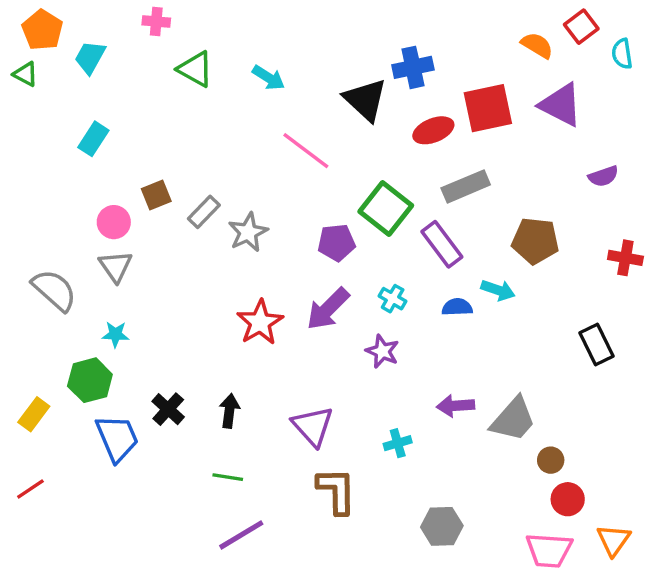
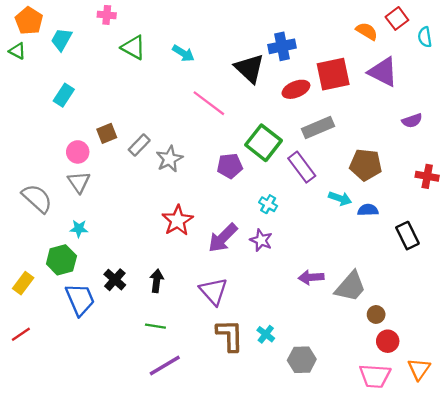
blue semicircle: (457, 307) -> (368, 210), moved
purple arrow: (328, 309) -> (223, 238), moved
cyan cross: (398, 443) -> (266, 334), moved, turned -36

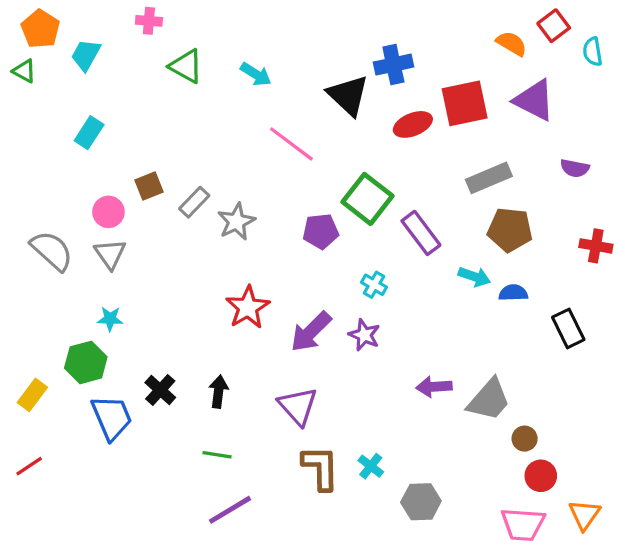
purple semicircle: (412, 121) -> (575, 168), turned 30
gray rectangle: (318, 128) -> (489, 178), moved
gray semicircle: (37, 198) -> (52, 251), moved

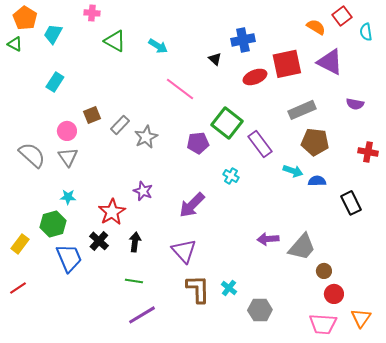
black triangle: (348, 95) -> (215, 59), size x0.5
red star: (248, 307) -> (112, 212), moved
purple star: (364, 335) -> (143, 191), moved

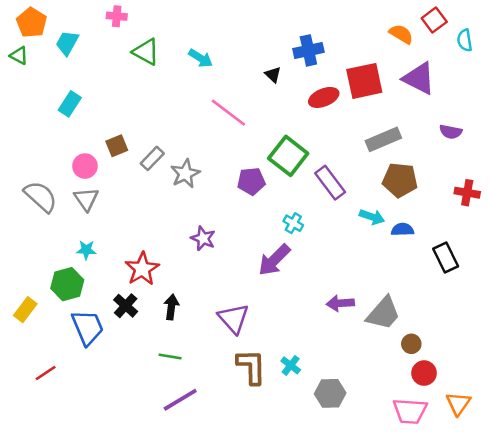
purple star: (143, 191) -> (203, 238), moved
purple arrow: (192, 205) -> (274, 260), moved
red line: (18, 288) -> (46, 373), moved

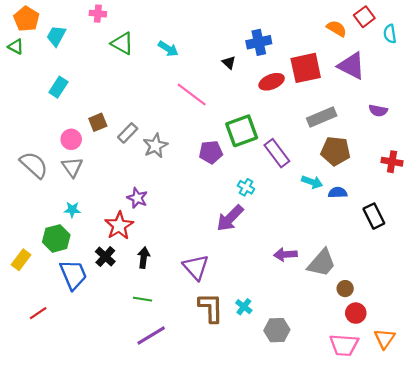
green square: (288, 156) -> (242, 131), turned 32
purple star: (203, 238) -> (137, 198), moved

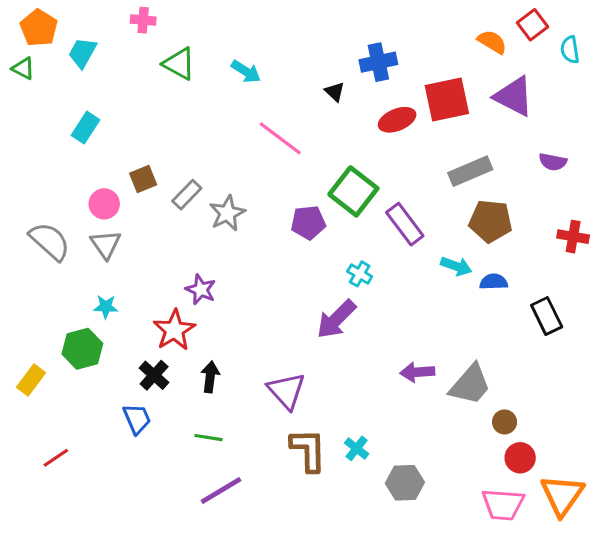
green square: (242, 131) -> (353, 191), turned -32
blue trapezoid: (73, 275) -> (137, 419), moved, size x0.7
orange triangle: (385, 339) -> (562, 495), size x1.4

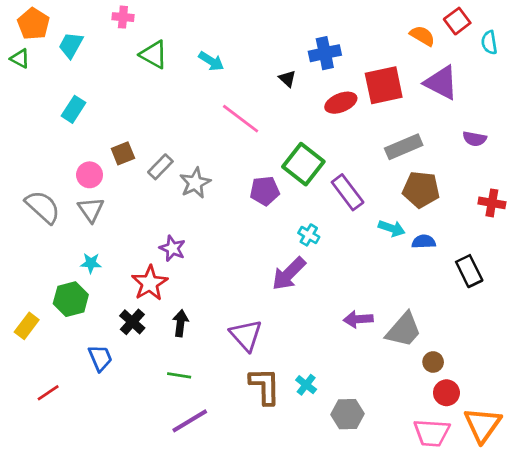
blue trapezoid: (137, 419) -> (100, 358), moved

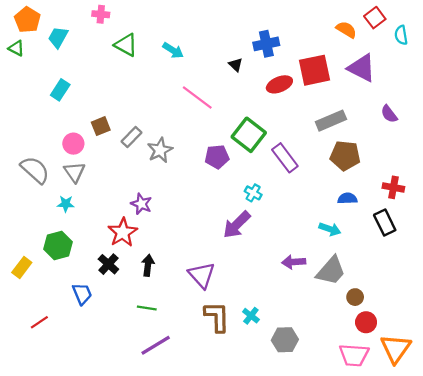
purple semicircle: (475, 139) -> (389, 114), turned 42
red cross: (492, 203) -> (393, 187), moved
cyan arrow: (392, 228) -> (330, 229), moved
cyan star: (91, 263) -> (66, 204), moved

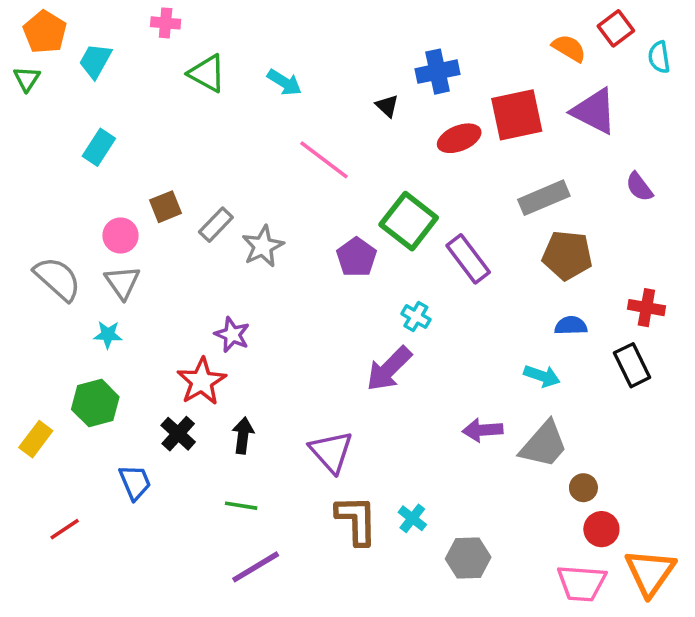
green triangle: (16, 48) -> (27, 79), turned 35
purple pentagon: (217, 157) -> (356, 257), turned -30

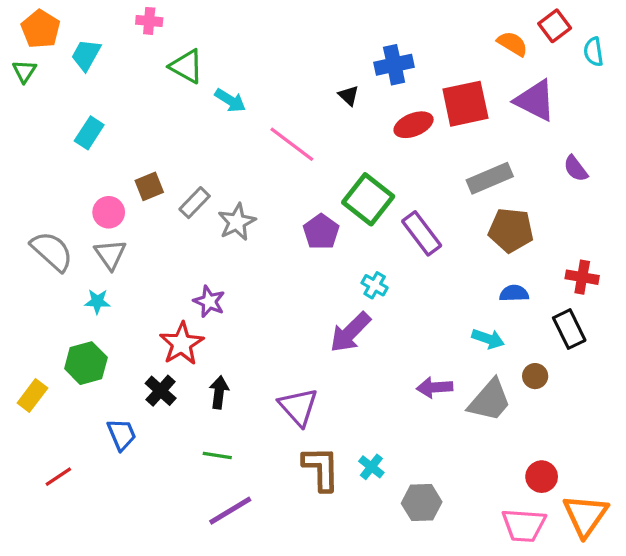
cyan arrow: (284, 82) -> (230, 100), moved
brown circle: (583, 488) -> (535, 376), moved

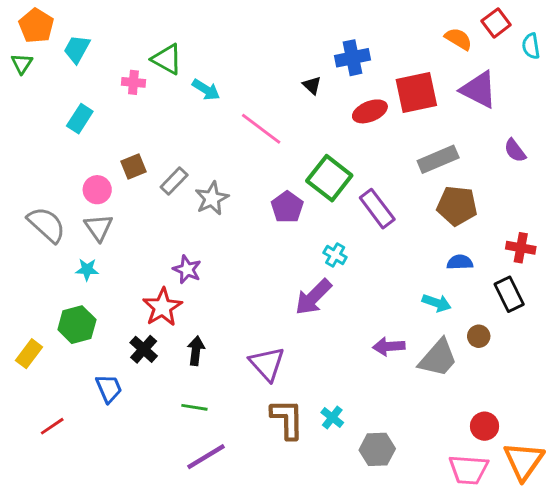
pink cross: (149, 21) -> (133, 82), moved

